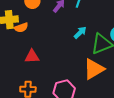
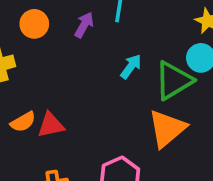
orange semicircle: (21, 28) -> (23, 122), moved

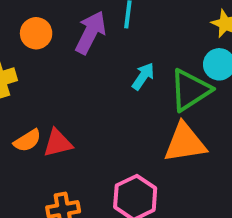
purple arrow: (84, 25) -> (91, 33), size x1.5
orange triangle: (167, 129) -> (185, 143), turned 33

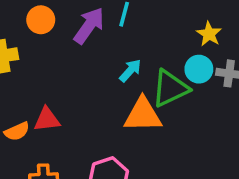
orange semicircle: (27, 141) -> (17, 131), moved
orange triangle: (185, 143) -> (143, 115), moved

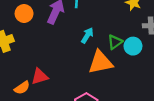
cyan circle: (199, 69) -> (133, 46), moved
green triangle: (170, 88) -> (115, 42), size x0.6

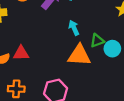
cyan arrow: (87, 35) -> (74, 28), turned -72

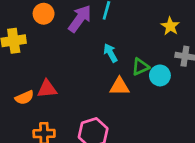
orange triangle: (79, 55) -> (119, 86), size x0.7

